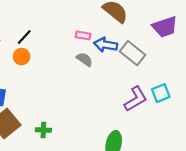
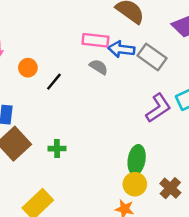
pink rectangle: (83, 35) -> (95, 40), size x1.5
black line: (24, 37) -> (54, 82), moved

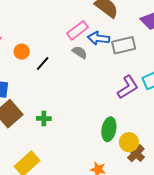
pink rectangle: (95, 40) -> (78, 30), turned -45
gray rectangle: (152, 57) -> (124, 45), turned -50
yellow circle: (135, 184) -> (129, 142), moved

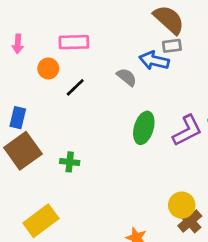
pink rectangle: (78, 30) -> (74, 42), moved, turned 30
gray rectangle: (124, 45) -> (172, 46), moved, size x0.6
green ellipse: (109, 129) -> (144, 128), moved

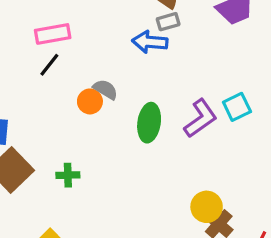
orange circle: (48, 68) -> (90, 101), moved
gray semicircle: (127, 77) -> (105, 89), moved
black line: (75, 87) -> (49, 65), moved

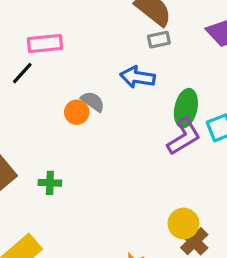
blue arrow: (150, 42) -> (138, 77), moved
black line: (49, 65) -> (22, 73), moved
green ellipse: (149, 123) -> (186, 108), moved

